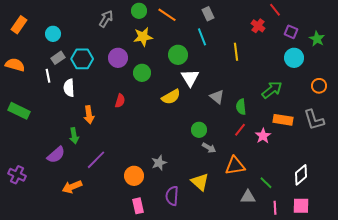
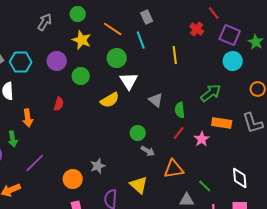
orange line: (167, 15) -> (113, 29), moved
purple square: (291, 32) -> (230, 35), size x1.5
yellow star: (143, 37) -> (82, 40), turned 30
white diamond: (301, 175) -> (240, 178), turned -55

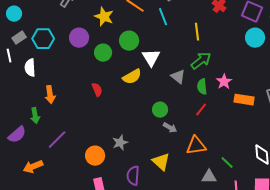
green circle: (117, 58) -> (129, 41), moved
green arrow: (211, 93) -> (201, 61), moved
red semicircle: (59, 104) -> (97, 90), moved, turned -40
pink star: (202, 139) -> (224, 82), moved

